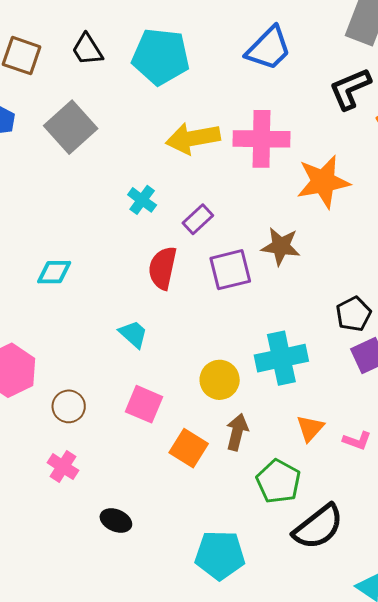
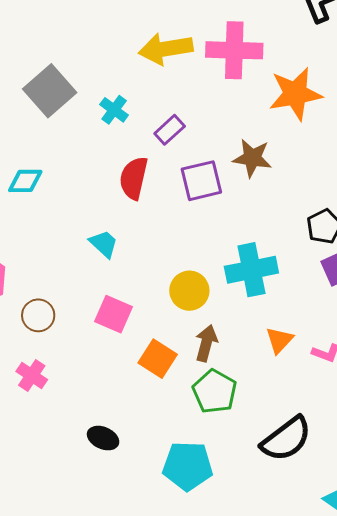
gray square: (71, 127) -> (50, 91), moved
green pentagon: (278, 481) -> (215, 391), moved
black ellipse: (116, 521) -> (103, 438), moved

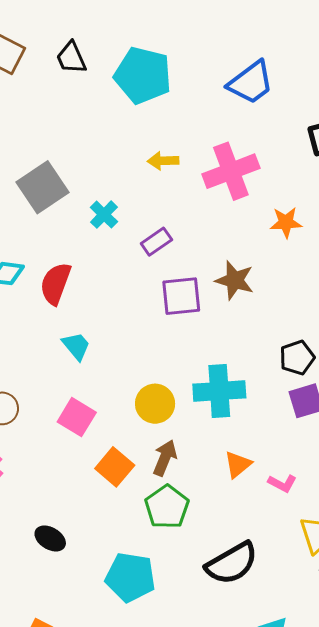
yellow arrow: (166, 49) -> (163, 161), size x0.6
pink cross: (234, 50) -> (231, 171), turned -30
orange star: (295, 94) -> (286, 222), size x0.6
red semicircle: (134, 178) -> (56, 284), moved

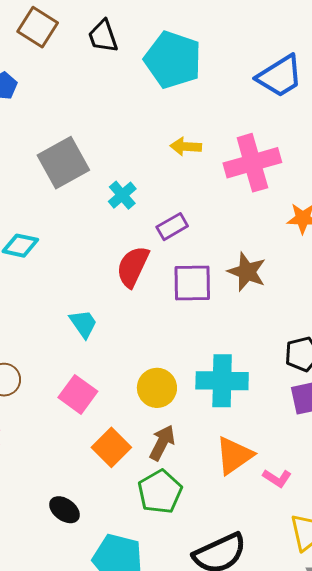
red semicircle: (56, 284) -> (133, 267), moved
orange triangle: (238, 464) -> (234, 455), size x1.4
black ellipse: (50, 538) -> (64, 510), moved

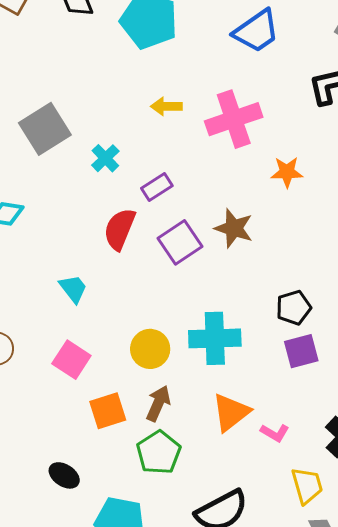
purple square: (192, 283) -> (180, 242), turned -30
orange square: (111, 447) -> (108, 411), turned 30

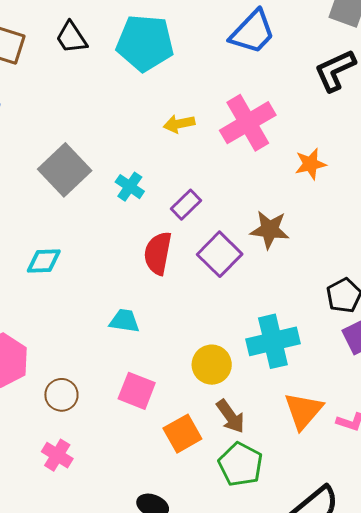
cyan trapezoid: (73, 289) -> (124, 321), turned -32
brown arrow: (158, 403) -> (230, 416), turned 132

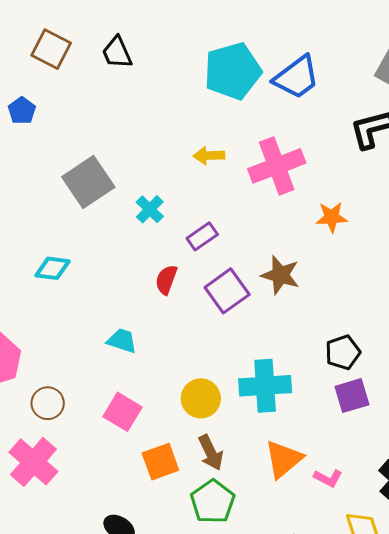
cyan pentagon: (145, 43) -> (233, 71), moved, turned -30
red semicircle: (158, 253) -> (166, 280), size x0.7
pink cross: (57, 455) -> (33, 462), size x1.6

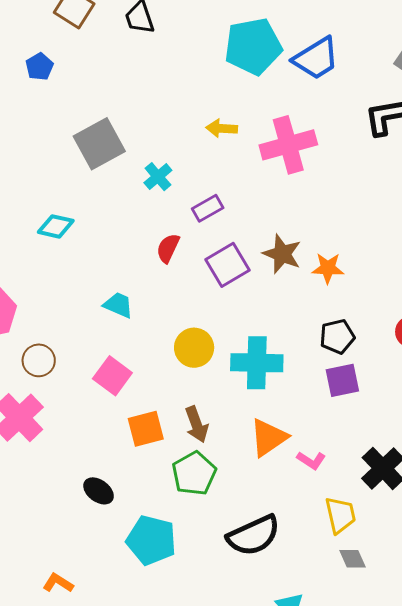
orange star: (332, 217) -> (328, 268), moved
yellow circle: (201, 398) -> (194, 348), moved

